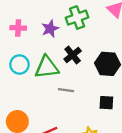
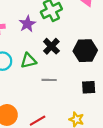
green triangle: (47, 67) -> (28, 61), size x0.7

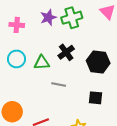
purple star: (27, 24) -> (48, 17), moved

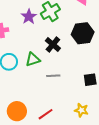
black hexagon: (98, 62) -> (83, 33), moved

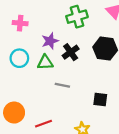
purple star: (29, 17) -> (50, 41), moved

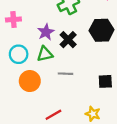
orange circle: (14, 113) -> (30, 81), moved

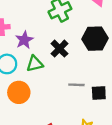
purple star: (46, 32) -> (24, 40), moved
gray line: (66, 74) -> (76, 85), moved

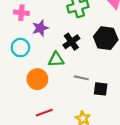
green triangle: (35, 64) -> (56, 59), moved
orange circle: (19, 92) -> (37, 79), moved

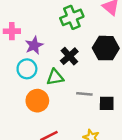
cyan circle: (20, 48) -> (27, 69), moved

